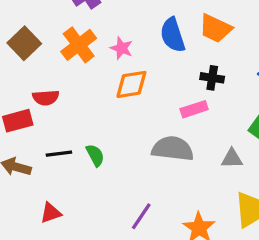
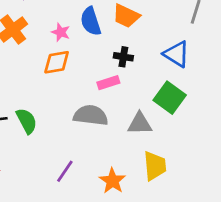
pink star: (122, 48) -> (61, 32), moved
green semicircle: (95, 155) -> (27, 121), size x1.4
gray triangle: (232, 159) -> (140, 124), size x1.4

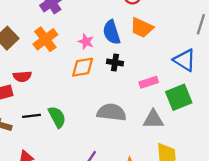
black cross: (123, 57) -> (115, 62), moved
pink rectangle: (108, 83) -> (149, 82), moved
green square: (170, 98) -> (179, 97), turned 32

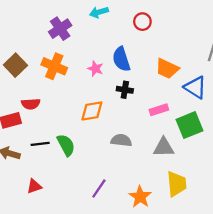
orange trapezoid: (142, 28) -> (167, 69), moved
orange cross: (45, 39) -> (54, 66), turned -30
orange diamond: (83, 67) -> (92, 111), moved
gray semicircle: (112, 112) -> (121, 140), size x0.7

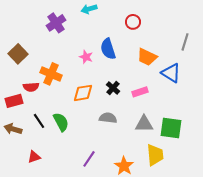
red circle: (142, 22) -> (133, 22), moved
orange cross: (54, 66) -> (51, 74), moved
black cross: (125, 90) -> (113, 88), moved, turned 32
green square: (189, 125) -> (171, 128), moved, turned 30
black line: (40, 144) -> (39, 121), turned 63

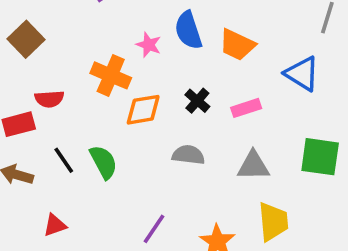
orange trapezoid: (147, 57) -> (237, 45), moved
orange cross: (51, 74) -> (111, 75), moved
green square: (171, 128) -> (320, 157), moved

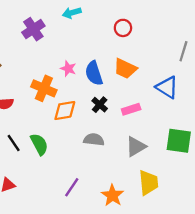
blue semicircle: (188, 30) -> (94, 73), moved
gray triangle: (253, 166) -> (136, 147), turned -30

